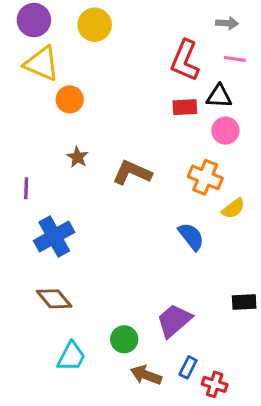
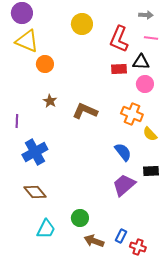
yellow circle: (95, 25) -> (82, 24), moved
yellow semicircle: (233, 208) -> (150, 134), turned 84
black rectangle: (244, 302) -> (151, 171), moved
purple trapezoid: (174, 321) -> (124, 185), moved

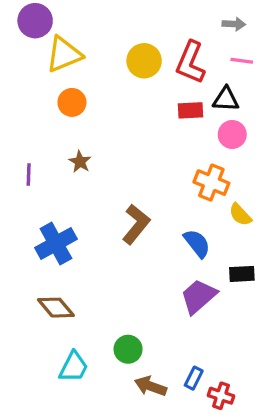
yellow circle: (82, 24) -> (144, 61), moved
yellow triangle: (27, 41) -> (64, 54), moved, turned -45
brown L-shape: (85, 111) -> (136, 224), moved, turned 105
purple line: (17, 121) -> (29, 175), moved

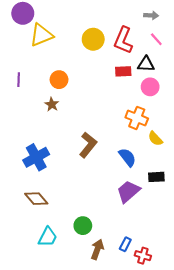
pink line: (242, 61) -> (156, 39), turned 40
orange circle: (72, 102) -> (59, 80), moved
purple line: (29, 175) -> (19, 80), moved
brown arrow: (150, 386) -> (97, 249), turned 90

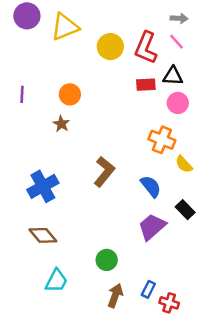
yellow triangle: (41, 35) -> (65, 27), moved
pink line: (156, 39) -> (177, 42), moved
black rectangle: (156, 177) -> (185, 210), turned 49
green circle: (83, 226) -> (107, 260), moved

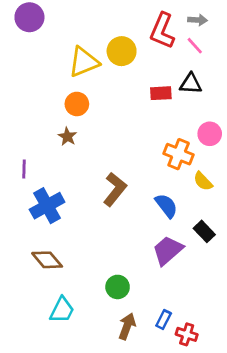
yellow triangle: (65, 27) -> (84, 62), moved
red L-shape: (146, 48) -> (162, 31), moved
purple line: (22, 94) -> (24, 169), moved
pink circle: (178, 103) -> (210, 134), moved

